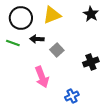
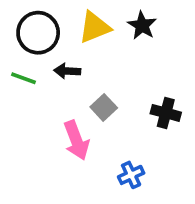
black star: (91, 14) -> (142, 25), moved
gray square: (57, 50) -> (104, 107), moved
black cross: (91, 62) -> (166, 113), turned 35

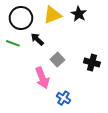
black arrow: (67, 71) -> (37, 39), turned 40
blue cross: (131, 175) -> (64, 98), moved, turned -32

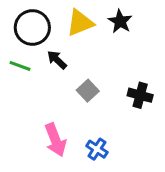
pink arrow: (42, 78) -> (55, 140), moved

